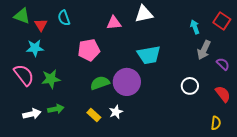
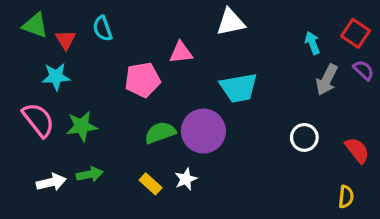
pink triangle: (114, 23) -> (181, 53), moved
purple semicircle: (223, 64) -> (364, 70), moved

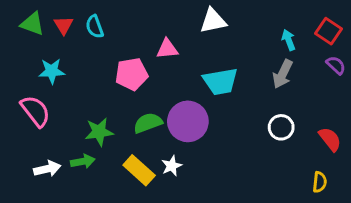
red triangle: (66, 40) -> (64, 25), moved
gray arrow: (327, 80) -> (283, 74), moved
green star: (82, 126) -> (99, 132), moved
yellow rectangle: (151, 184) -> (139, 170), size x1.5

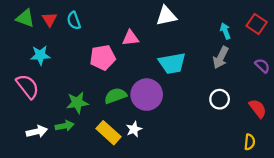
purple semicircle: (336, 65) -> (262, 66), moved

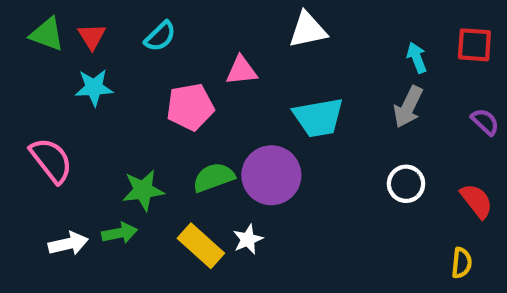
cyan semicircle: (74, 21) -> (160, 36), moved, turned -114
red square: (257, 24) -> (474, 45), turned -30
cyan star: (40, 55) -> (94, 88), moved

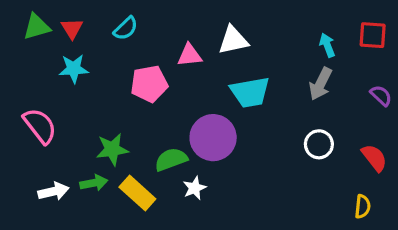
white triangle: (308, 30) -> (233, 40), moved
green triangle: (47, 34) -> (37, 27), turned -36
green semicircle: (214, 177) -> (171, 159), moved
yellow rectangle: (201, 246) -> (137, 193), moved

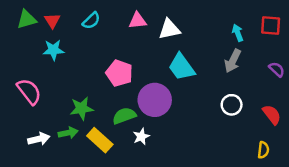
pink triangle: (190, 55) -> (138, 21), moved
pink pentagon: (149, 84) -> (119, 73), moved, turned 30
cyan trapezoid: (250, 92) -> (182, 67), turned 64

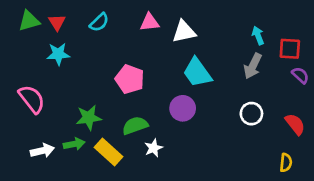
red square: (271, 25) -> (290, 49), moved
purple circle: (155, 100) -> (183, 108), moved, size x0.7

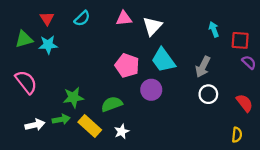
green triangle: (29, 21) -> (24, 39), moved
white triangle: (184, 32) -> (152, 26), turned -35
gray arrow: (253, 66) -> (203, 67), moved
pink pentagon: (130, 79) -> (127, 66), moved
white star: (154, 148) -> (122, 131), moved

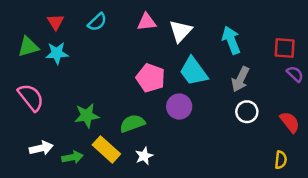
cyan arrow: (214, 29) -> (231, 40), moved, size x1.5
green arrow: (61, 119) -> (72, 157), moved

